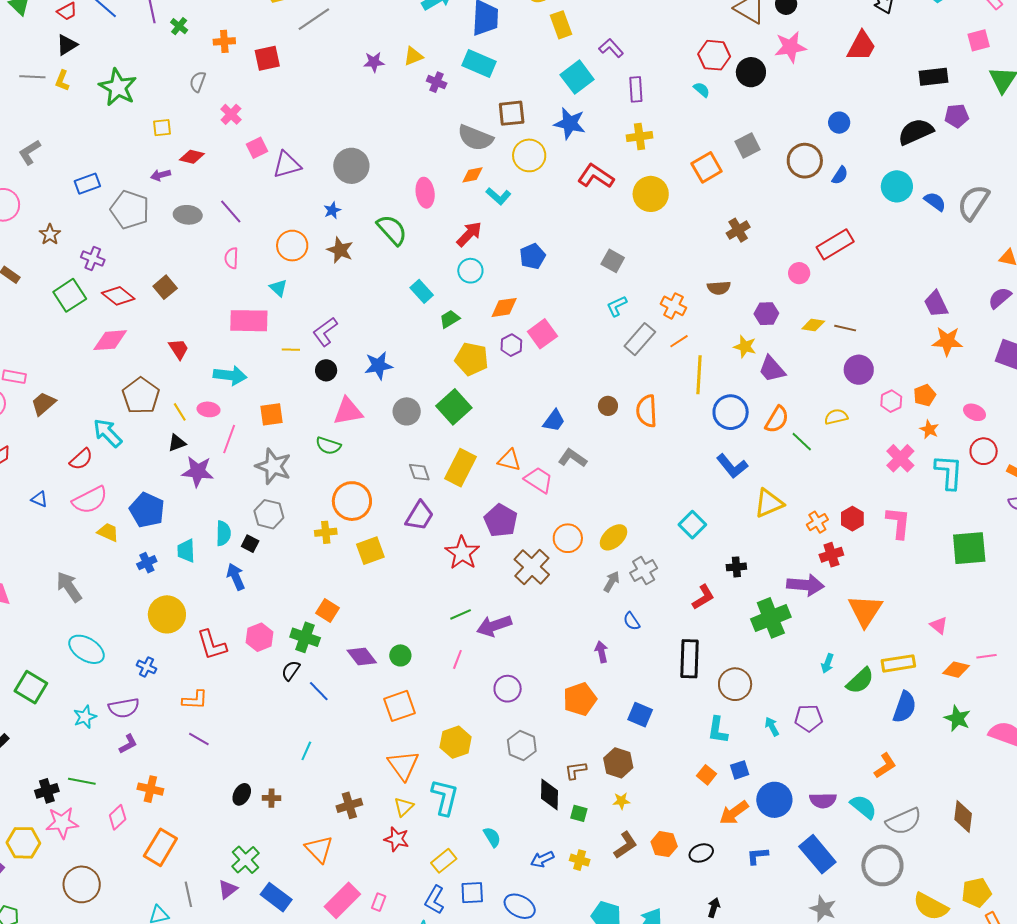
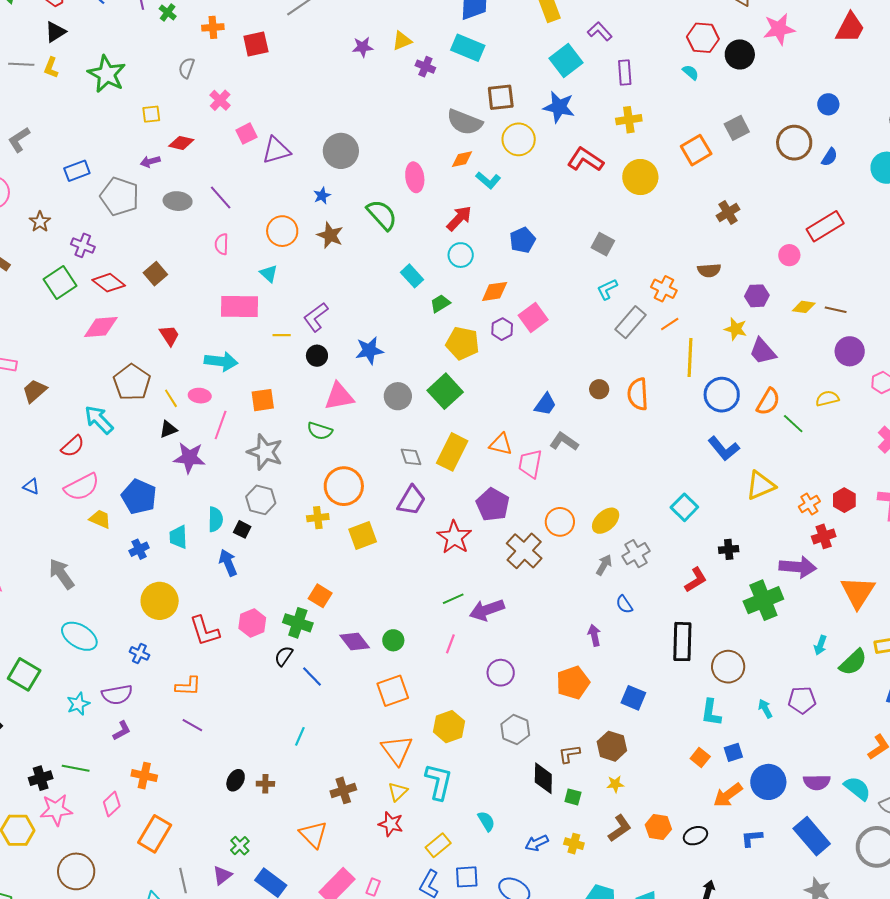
pink trapezoid: (539, 480) -> (530, 464), turned -112
green cross: (246, 860) -> (240, 846), size x0.7

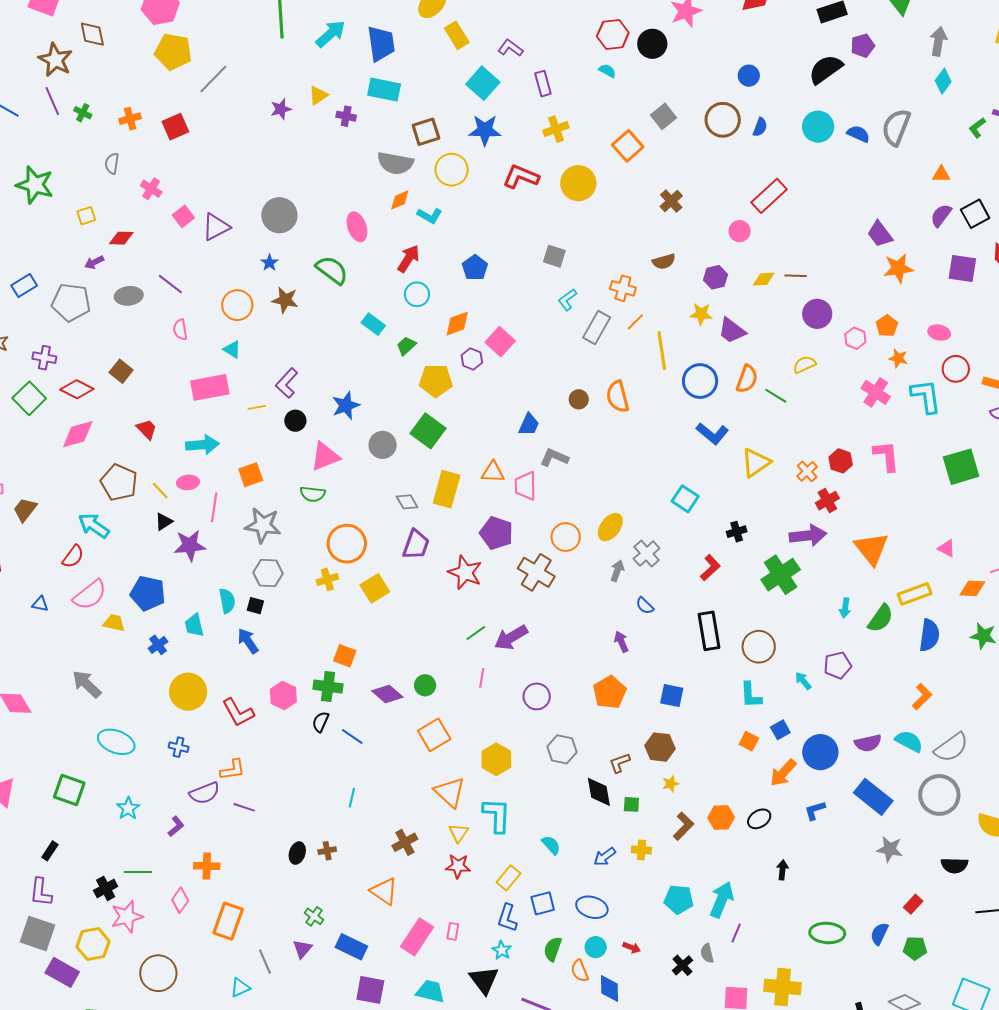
purple semicircle: (117, 695) -> (205, 793), moved

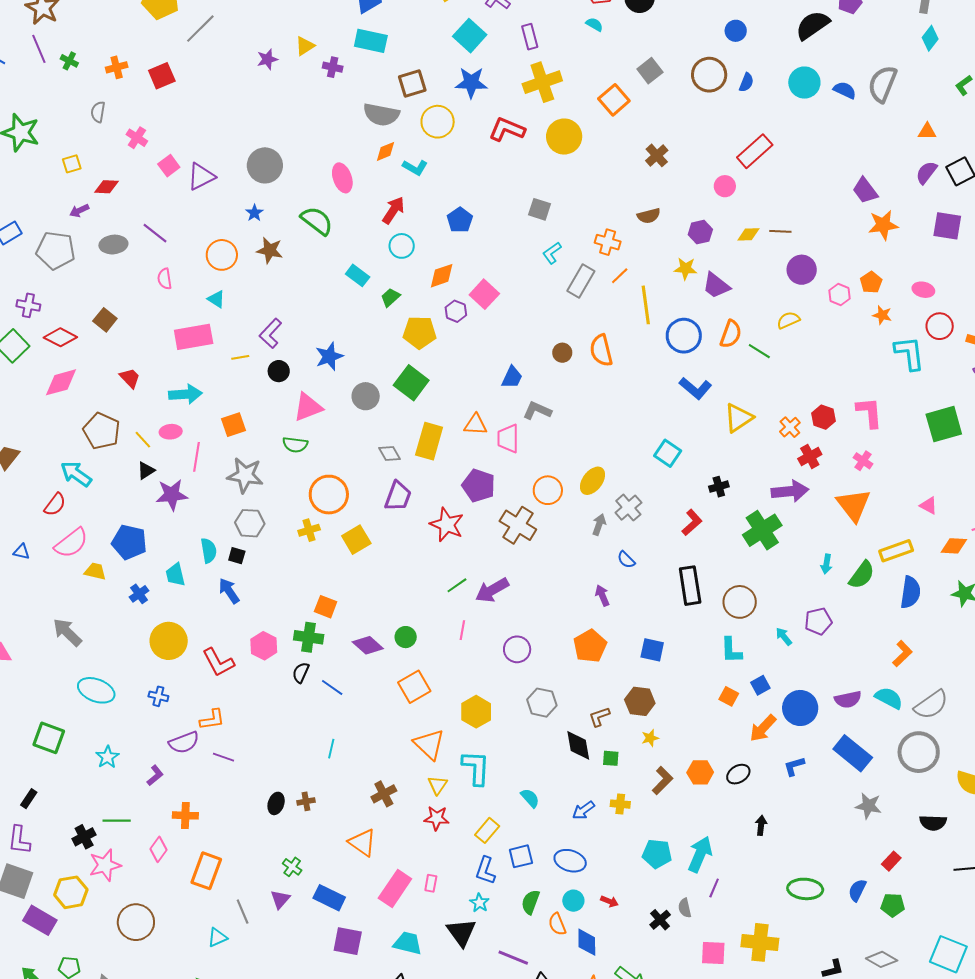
yellow cross: (556, 129) -> (542, 82), size x1.5
pink cross: (876, 392) -> (863, 461), moved, size x0.7

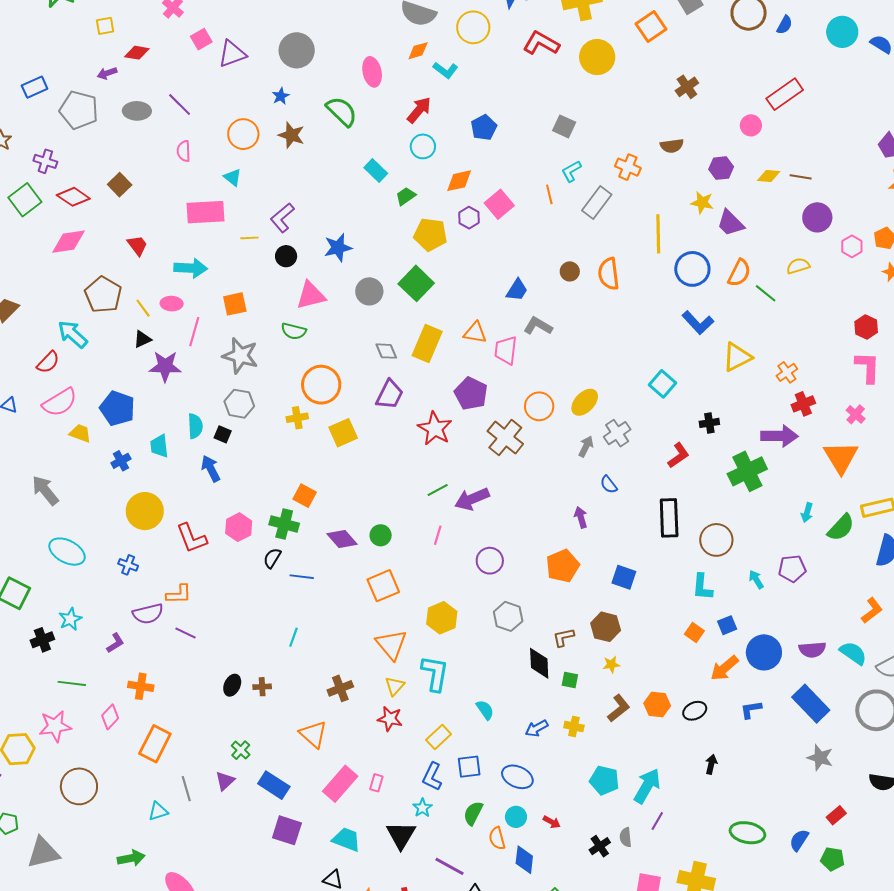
orange line: (620, 276) -> (549, 194), moved, turned -66
red hexagon: (824, 417) -> (866, 327), moved
blue line: (332, 687) -> (302, 577), turned -35
black cross: (84, 837) -> (42, 640), moved

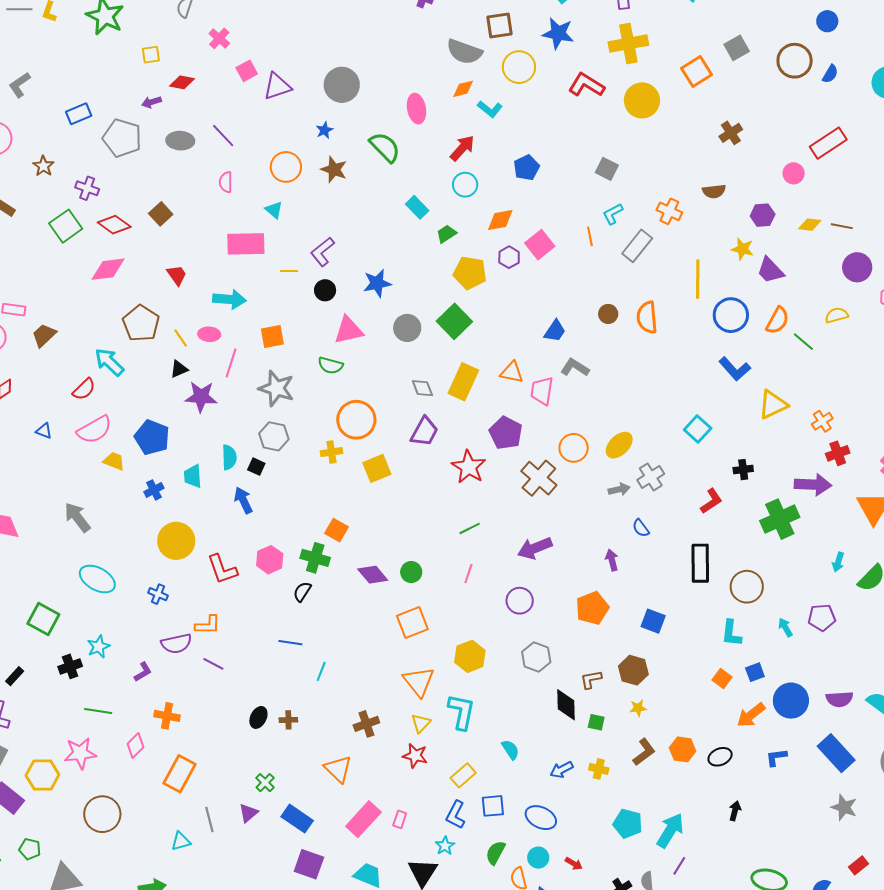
gray arrow: (586, 446) -> (619, 489), turned 50
purple arrow: (472, 499) -> (535, 548), moved
blue line: (302, 577) -> (290, 643), moved

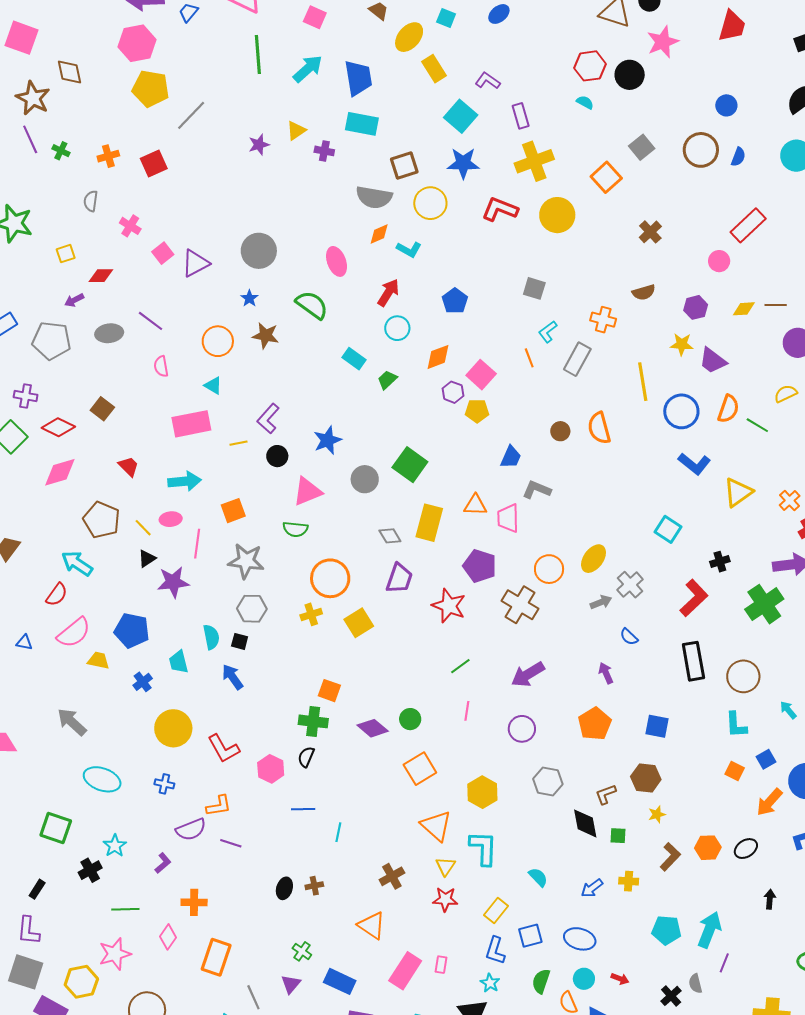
yellow pentagon: (470, 273) -> (477, 411), moved, size x0.7
red L-shape: (711, 501) -> (694, 598), size x1.4
pink hexagon: (270, 560) -> (271, 769), moved

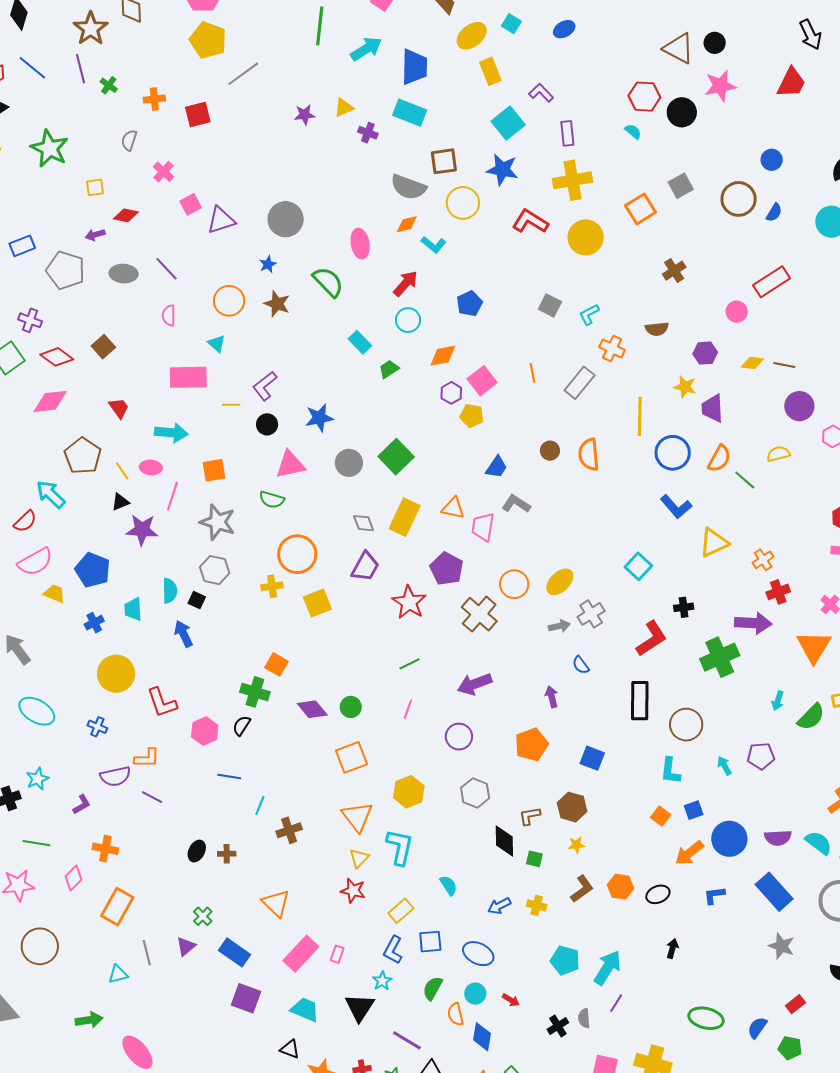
cyan L-shape: (548, 332) -> (589, 314), moved
purple trapezoid: (713, 361) -> (712, 408), turned 40
brown cross: (392, 876) -> (289, 830), moved

